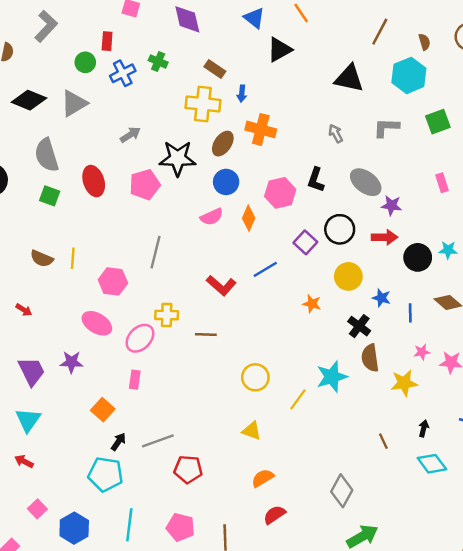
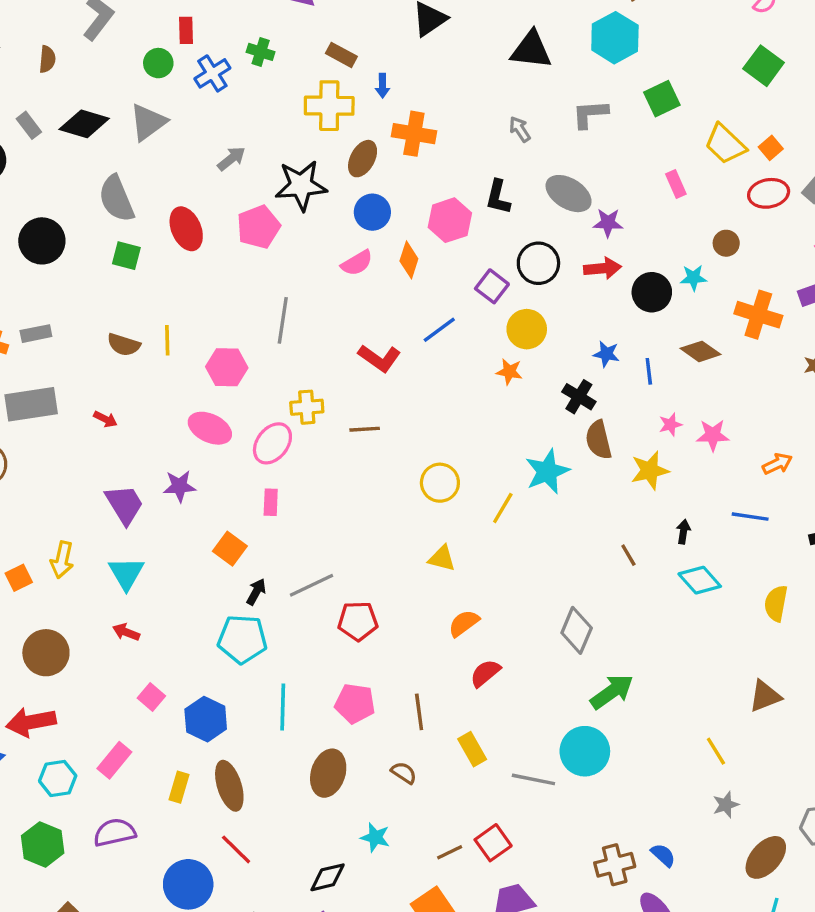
yellow circle: (348, 276) -> (527, 329), moved

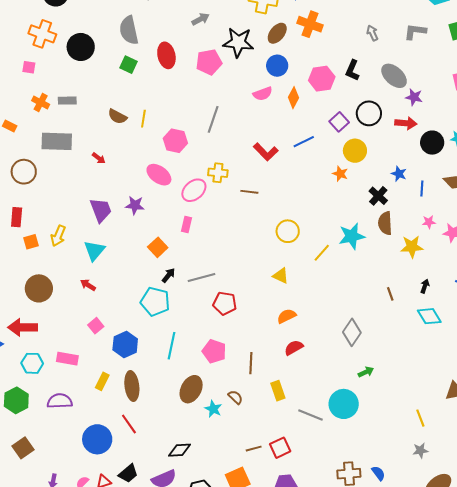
green arrow: (612, 692) -> (366, 372), size x0.6
pink rectangle: (114, 760) -> (67, 359), turned 50
cyan star: (375, 837) -> (213, 409), moved

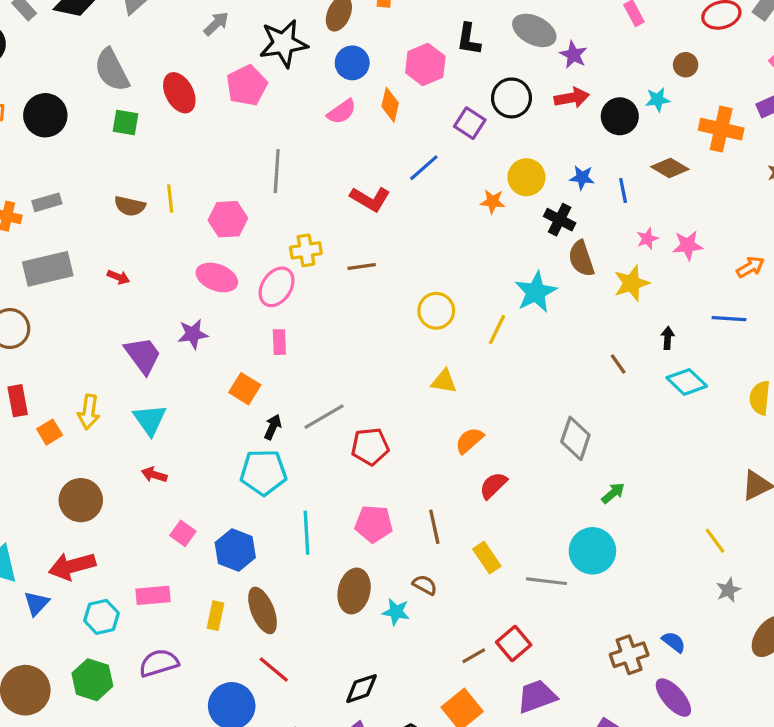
purple star: (414, 97) -> (573, 55), turned 30
yellow circle: (355, 151) -> (526, 177), moved

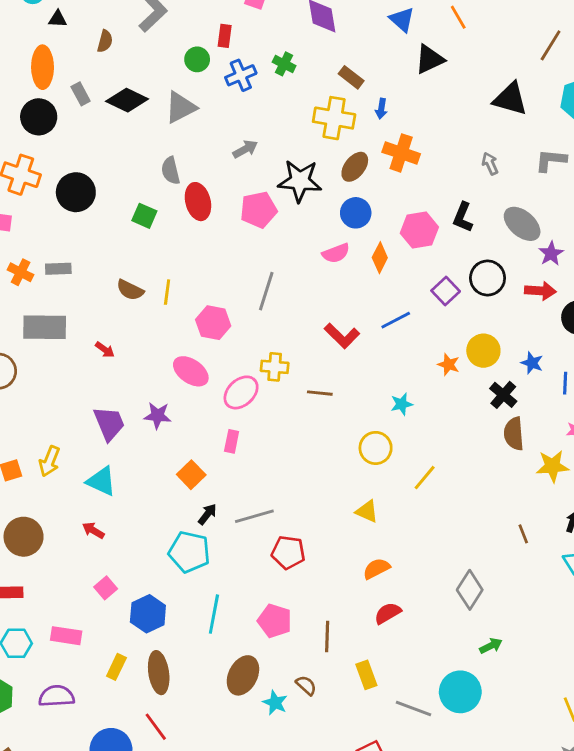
gray semicircle: (112, 70) -> (171, 171), moved, size x0.7
cyan star: (536, 292) -> (402, 404), moved, size x0.6
cyan triangle: (150, 420) -> (101, 481), turned -44

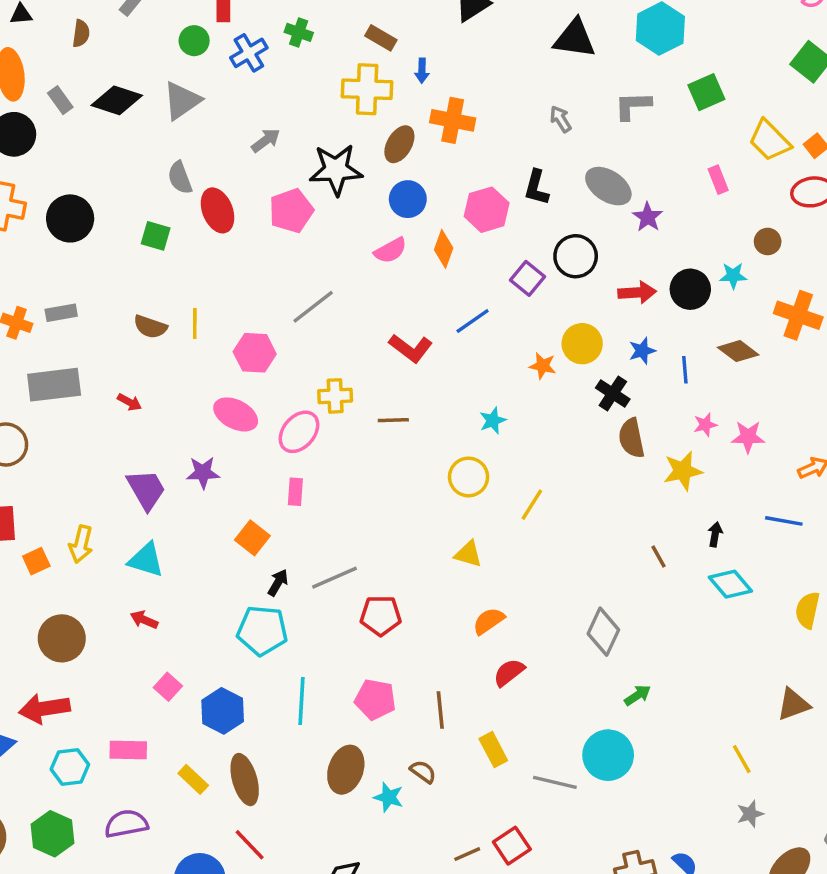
gray line: (266, 291) -> (313, 307), turned 42
red arrow: (540, 291) -> (637, 292), moved
blue star: (532, 363) -> (642, 351), turned -30
yellow rectangle: (116, 667) -> (193, 779), turned -65

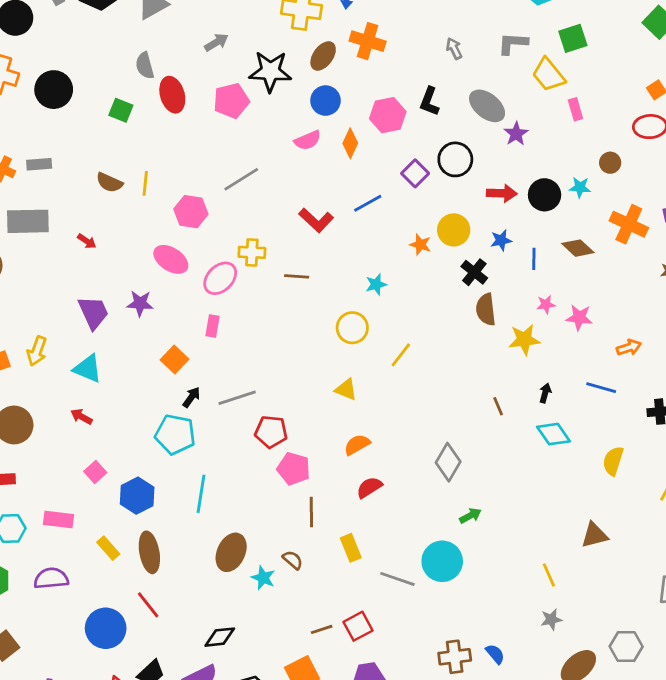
yellow trapezoid: (770, 140) -> (548, 75), moved
pink pentagon: (375, 699) -> (294, 469), moved

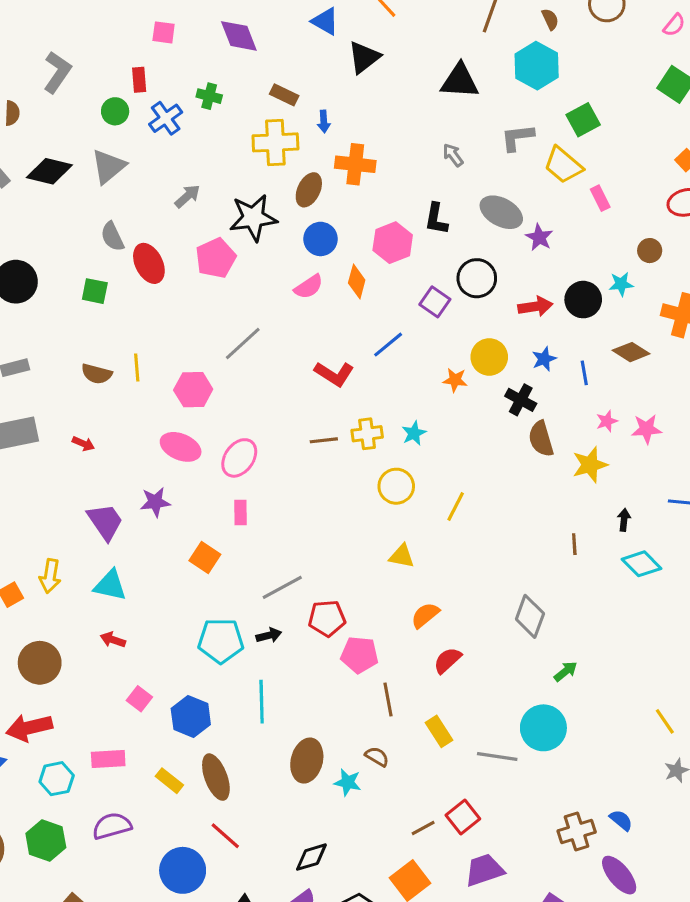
yellow cross: (252, 252) -> (367, 434), moved
black arrow: (191, 397) -> (269, 635), moved, turned 50
brown line: (498, 406) -> (574, 544), turned 30

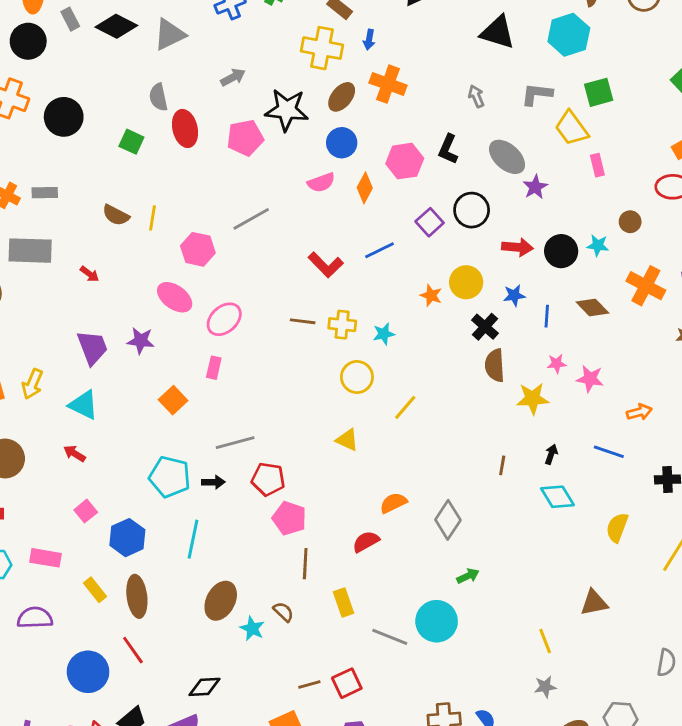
orange semicircle: (425, 615) -> (393, 503), moved

